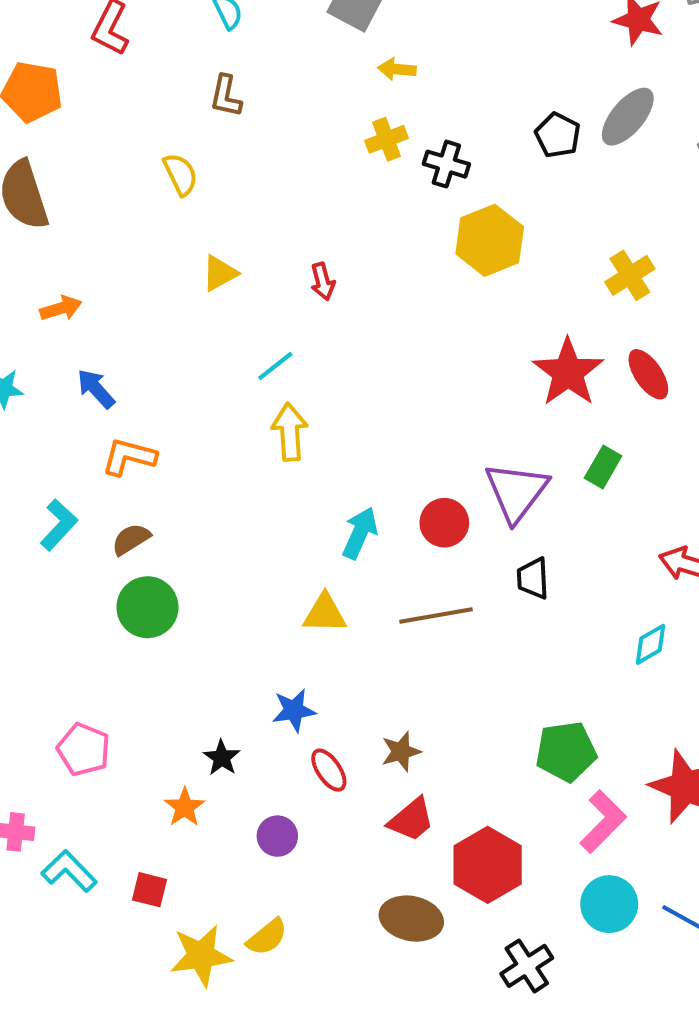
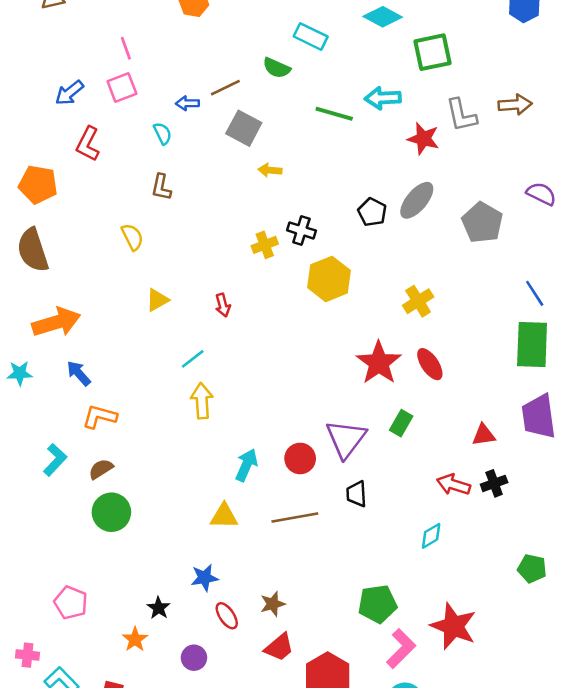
yellow cross: (387, 139) -> (265, 245), moved
orange arrow: (61, 308) -> (56, 322), size x1.8

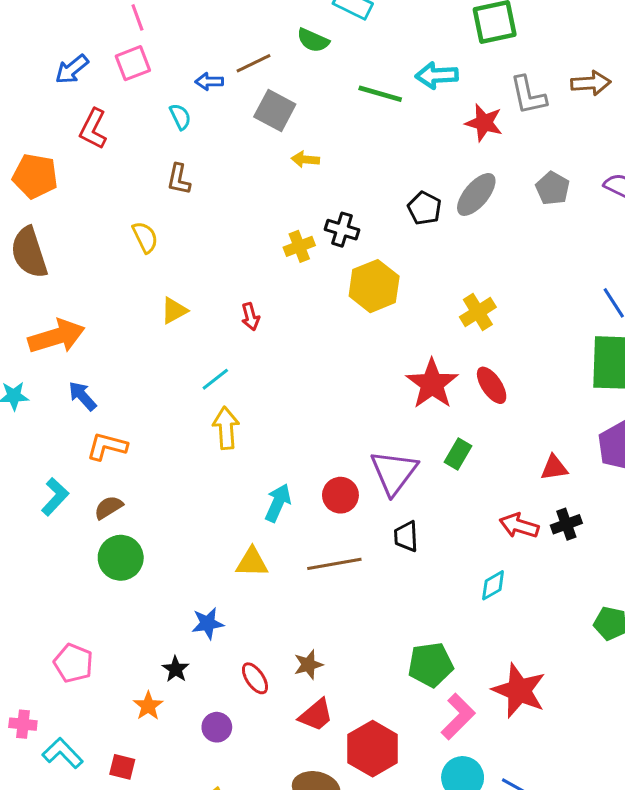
gray pentagon: (482, 223) -> (553, 188), moved, size x0.7
blue star: (204, 578) -> (208, 623), moved

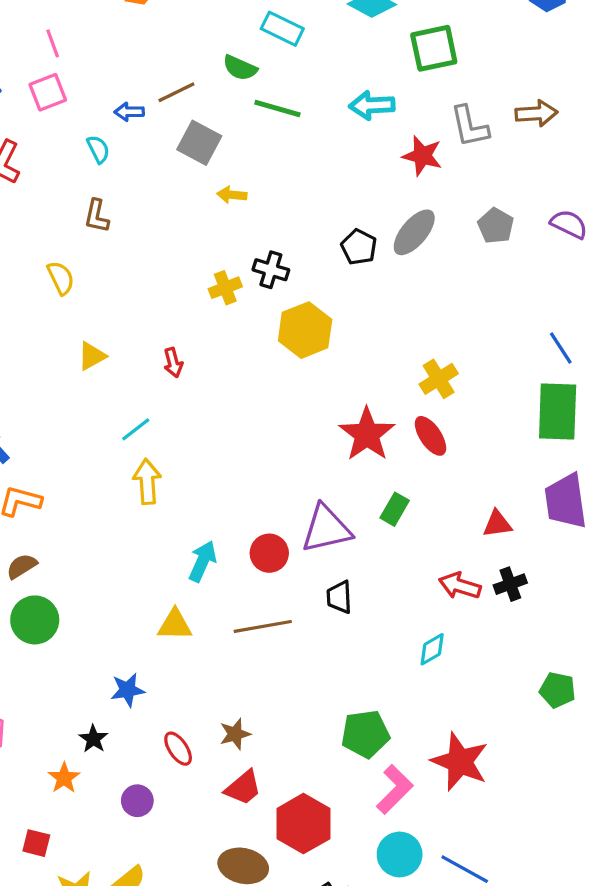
green line: (380, 94) -> (277, 109), moved
yellow cross: (478, 312) -> (439, 379), moved
purple triangle: (394, 472) -> (326, 529), turned 40

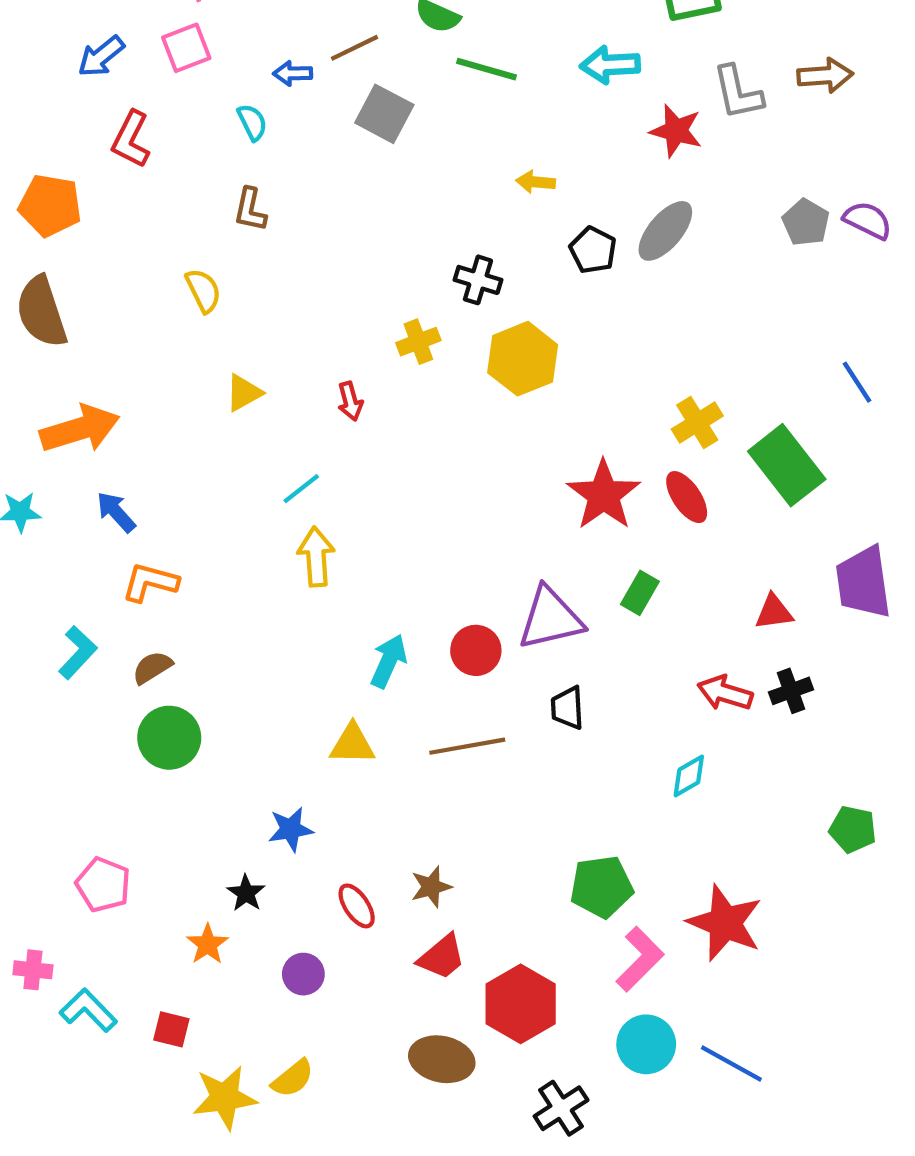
yellow arrow: (232, 195) -> (535, 182), moved
gray pentagon: (496, 226) -> (806, 222), moved
yellow cross: (225, 288) -> (418, 342), moved
green rectangle: (558, 411) -> (787, 465), moved, turned -40

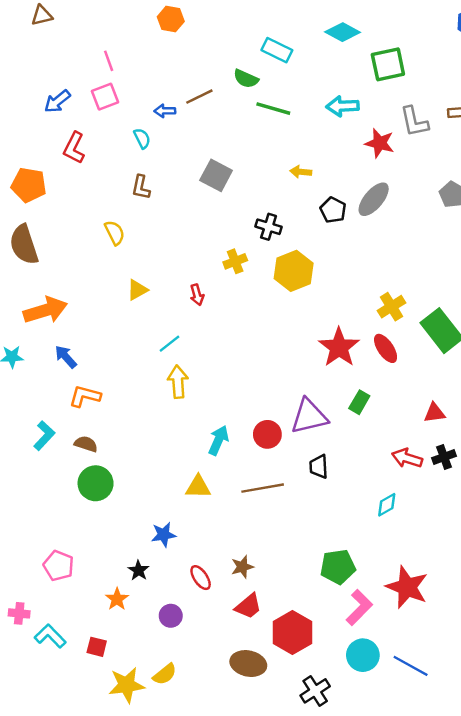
gray square: (384, 114) -> (216, 175), moved
brown semicircle: (152, 667) -> (86, 444), turned 50

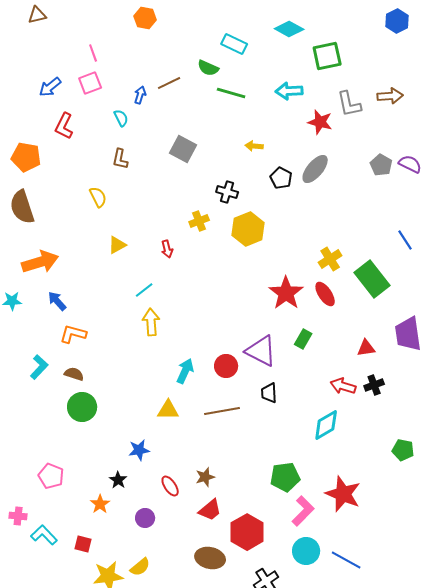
blue arrow: (165, 111) -> (140, 95), turned 108
purple triangle: (309, 416) -> (261, 351), turned 40
cyan diamond: (387, 505) -> (326, 425), size x1.5

